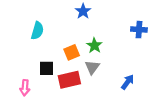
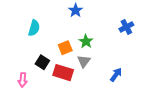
blue cross: (139, 30) -> (126, 27), turned -32
black square: (47, 68) -> (42, 62), turned 32
red rectangle: (69, 80) -> (63, 73), turned 30

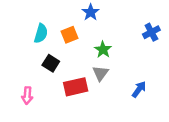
orange square: (65, 48) -> (69, 35), moved
black square: (42, 62) -> (51, 63), moved
red rectangle: (63, 73) -> (76, 87), turned -30

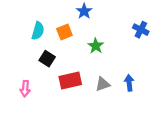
blue cross: (151, 32) -> (141, 30), turned -35
gray triangle: (100, 73) -> (103, 84), moved, turned 35
blue arrow: (139, 89) -> (129, 83), turned -42

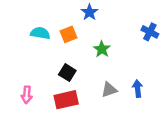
cyan semicircle: (38, 31) -> (40, 33), turned -96
black square: (47, 59) -> (67, 73), moved
red rectangle: (70, 81) -> (66, 100), moved

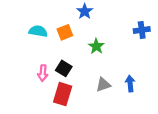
blue cross: (150, 32) -> (142, 30), turned -35
pink arrow: (27, 95) -> (43, 73), moved
red rectangle: (66, 100) -> (63, 94), turned -60

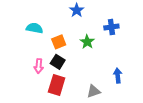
blue cross: (142, 30) -> (111, 27), moved
orange square: (65, 32) -> (59, 42), moved
gray triangle: (103, 85) -> (93, 91), moved

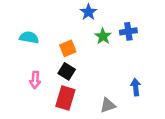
cyan semicircle: (34, 28) -> (29, 37), moved
green star: (87, 42) -> (103, 36), moved
pink arrow: (39, 66) -> (35, 80), moved

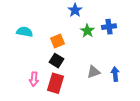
pink arrow: (35, 80) -> (34, 79), moved
gray triangle: (108, 105) -> (94, 72), moved

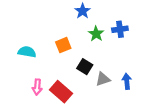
cyan semicircle: (25, 32) -> (27, 52), moved
black square: (56, 61) -> (85, 67), moved
red rectangle: (55, 83) -> (61, 92), turned -66

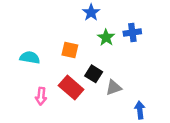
orange square: (63, 45) -> (70, 50), turned 35
blue arrow: (127, 81) -> (140, 110), moved
red rectangle: (61, 92) -> (71, 88), moved

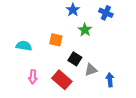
blue cross: (132, 32) -> (106, 13), moved, turned 32
red rectangle: (71, 88) -> (62, 80), moved
blue arrow: (140, 110) -> (110, 80), moved

